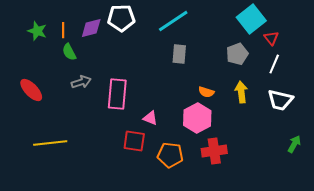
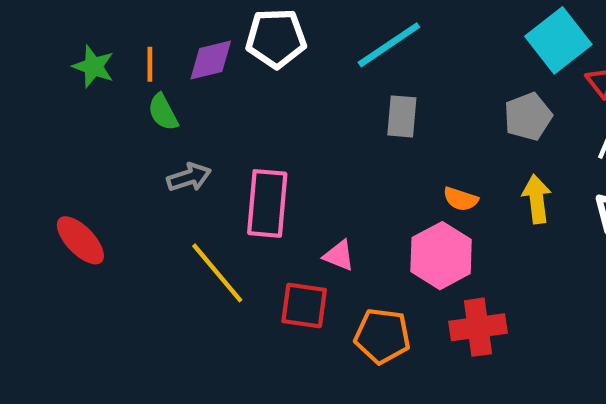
red ellipse: (31, 90) -> (80, 240), moved
yellow line: (50, 143) -> (217, 273), moved, turned 56

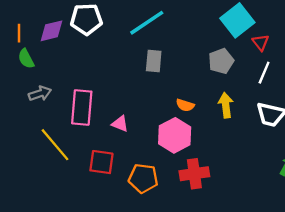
pink triangle: (339, 256) -> (120, 124), moved

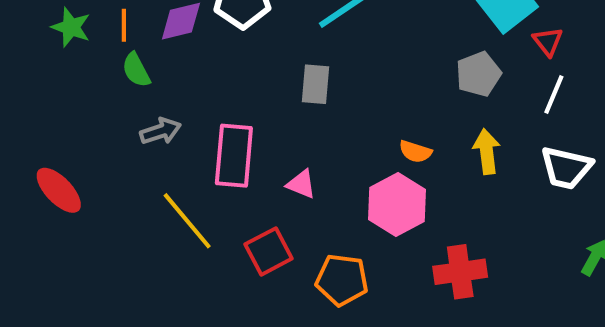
gray rectangle: (154, 61) -> (315, 84), moved
red square: (101, 162) -> (269, 251), turned -36
red cross: (194, 174) -> (460, 272), moved

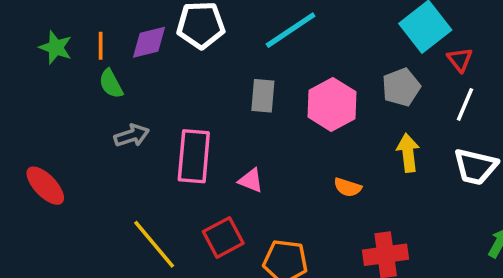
orange semicircle: (415, 152) -> (348, 187), moved
pink hexagon: (397, 205) -> (332, 104), moved
yellow line: (187, 221) -> (154, 244), moved

